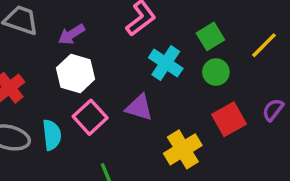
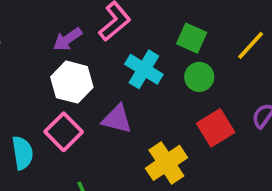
purple arrow: (71, 34) -> (68, 39), moved
green square: (210, 36) -> (192, 38), turned -32
white hexagon: (76, 74) -> (72, 82), moved

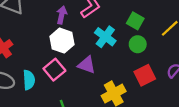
purple arrow: (68, 39) -> (62, 15), turned 132

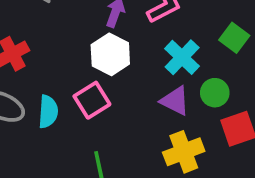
green circle: (138, 44) -> (215, 93), moved
purple triangle: (87, 65) -> (175, 101), moved

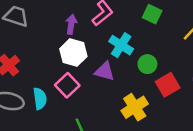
green square: (234, 38) -> (152, 14), moved
purple triangle: (175, 101) -> (105, 71), moved

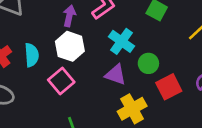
purple triangle: (105, 71) -> (116, 75), moved
cyan semicircle: (40, 99) -> (32, 55), moved

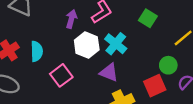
white hexagon: (70, 46) -> (87, 45), moved
green circle: (148, 63) -> (168, 65), moved

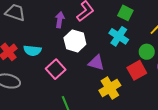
cyan cross: (116, 44) -> (119, 36), moved
cyan semicircle: (37, 51) -> (32, 50), turned 102

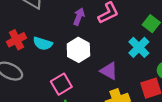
white hexagon: (75, 41) -> (78, 50), moved
pink square: (56, 69) -> (61, 84), moved

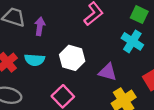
purple arrow: (79, 17) -> (40, 26), moved

